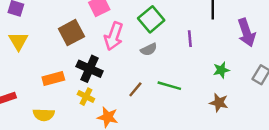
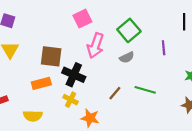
brown square: (71, 33) -> (51, 56), moved, turned 35

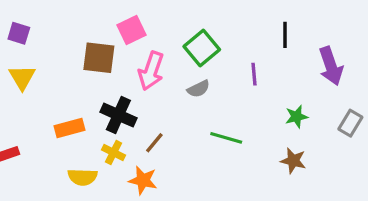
brown square: (51, 56) -> (99, 58), moved
brown line: (115, 93) -> (154, 143), moved
yellow semicircle: (33, 116) -> (83, 177), moved

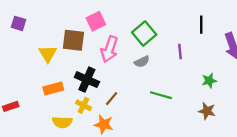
yellow triangle: (22, 77) -> (48, 54), moved

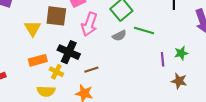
purple line: (180, 51) -> (163, 59), moved
green line: (161, 95) -> (144, 30), moved
brown line: (112, 99) -> (91, 70), turned 32
yellow cross: (84, 105) -> (56, 72), moved

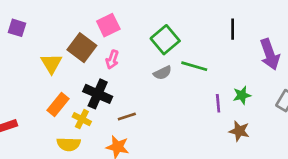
brown square: (56, 16) -> (82, 48), turned 30
pink arrow: (89, 24) -> (112, 60), moved, size x0.6
orange rectangle: (38, 60) -> (58, 105), turned -36

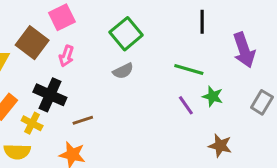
green line: (194, 66) -> (189, 69), moved
green star: (242, 95) -> (213, 96), turned 30
purple line: (218, 103) -> (186, 105), turned -30
brown star: (239, 131) -> (220, 146), moved

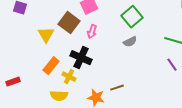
brown line: (83, 120) -> (117, 88), moved

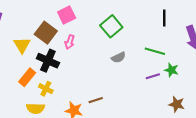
gray semicircle: (130, 42) -> (119, 58), moved
black cross: (81, 58) -> (48, 61), moved
purple line: (172, 65) -> (153, 76), turned -72

